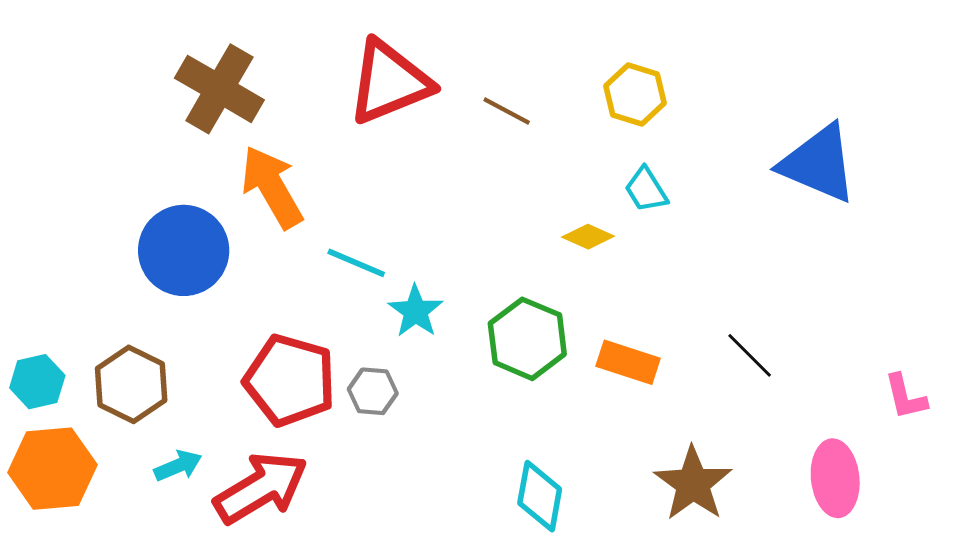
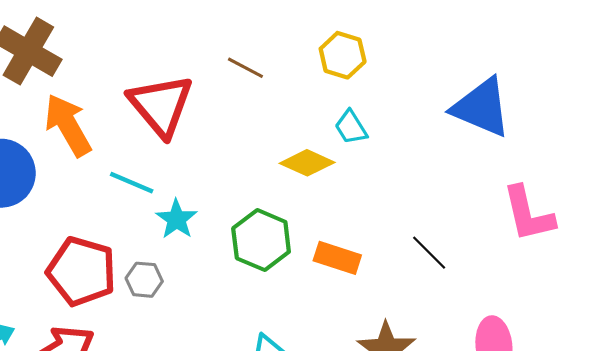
red triangle: (389, 82) -> (161, 105), moved, turned -48
yellow diamond: (588, 237) -> (307, 163), size x1.4
pink L-shape: (906, 397) -> (528, 214), moved, size x1.6

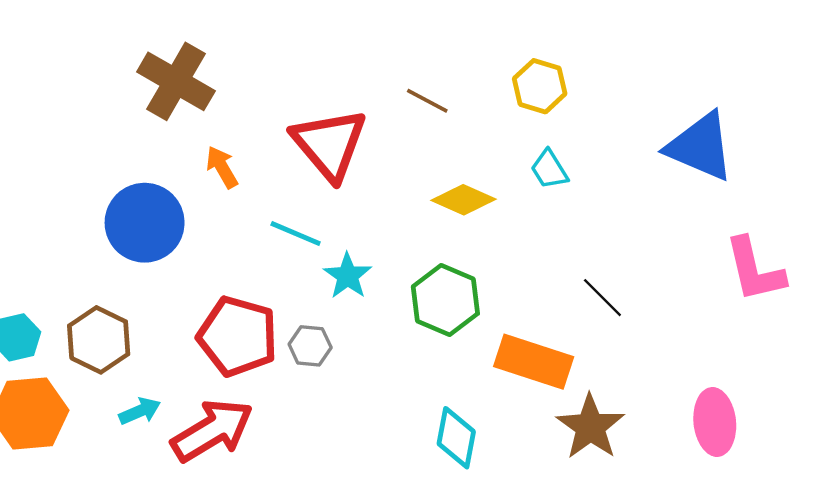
orange arrow: (68, 125) -> (222, 167), size x0.6
yellow diamond: (307, 163) -> (463, 200), moved
black line: (429, 253) -> (602, 298), moved
orange rectangle: (337, 258) -> (534, 362), moved, size x1.4

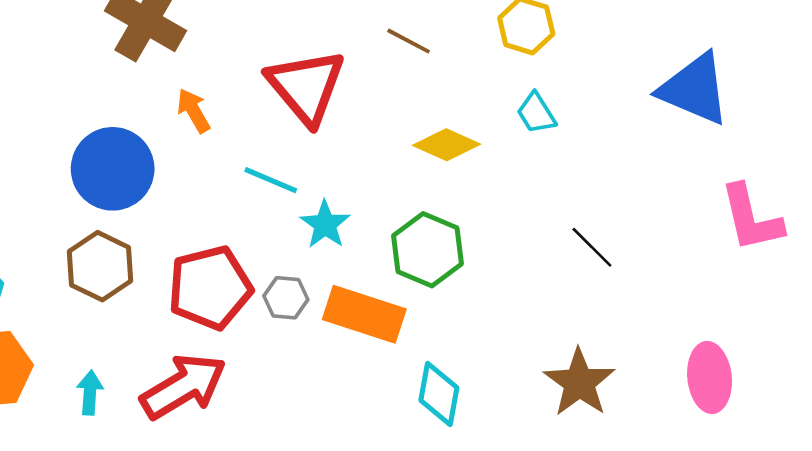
red pentagon: (238, 336) -> (210, 288), turned -30
brown hexagon: (99, 340) -> (100, 266), moved
orange rectangle: (534, 362) -> (364, 314), moved
cyan arrow: (140, 411) -> (90, 393), moved, turned -63

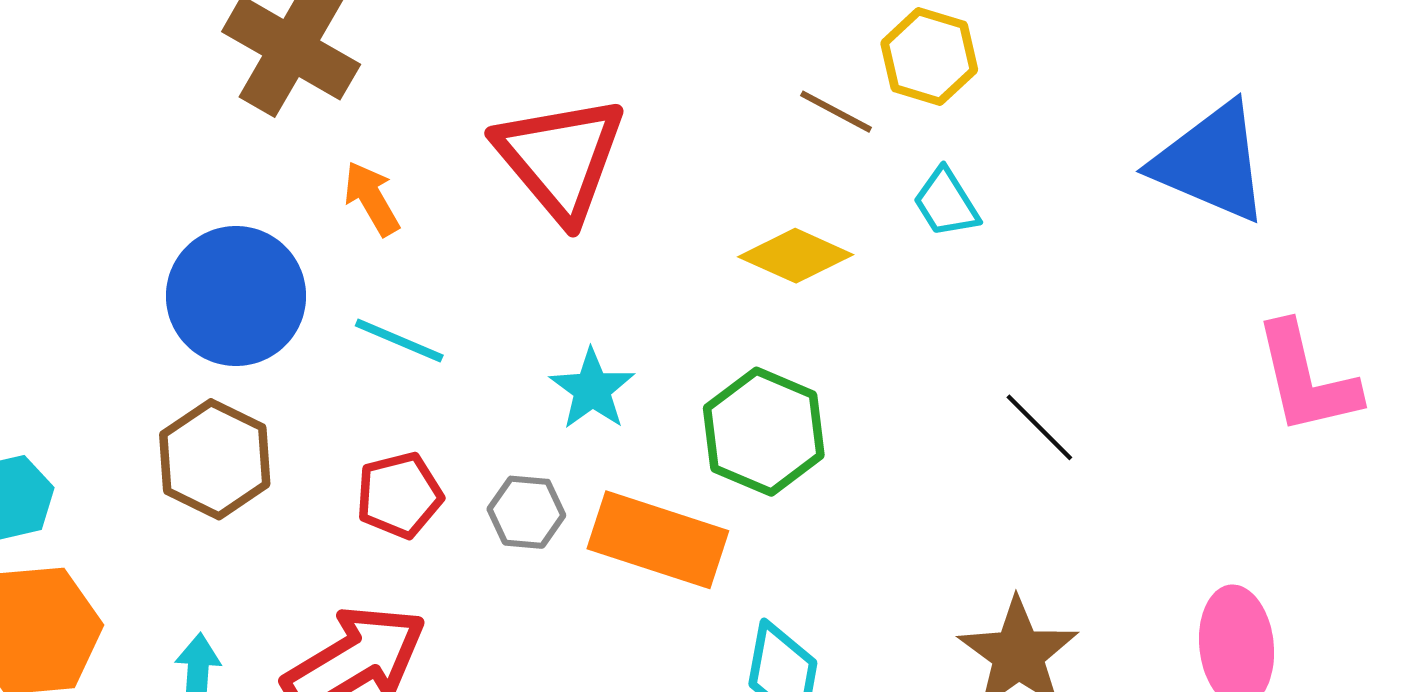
brown line: (409, 41) -> (836, 112), moved
cyan line: (271, 180) -> (399, 341), moved
red pentagon: (210, 288) -> (399, 495), size x0.6

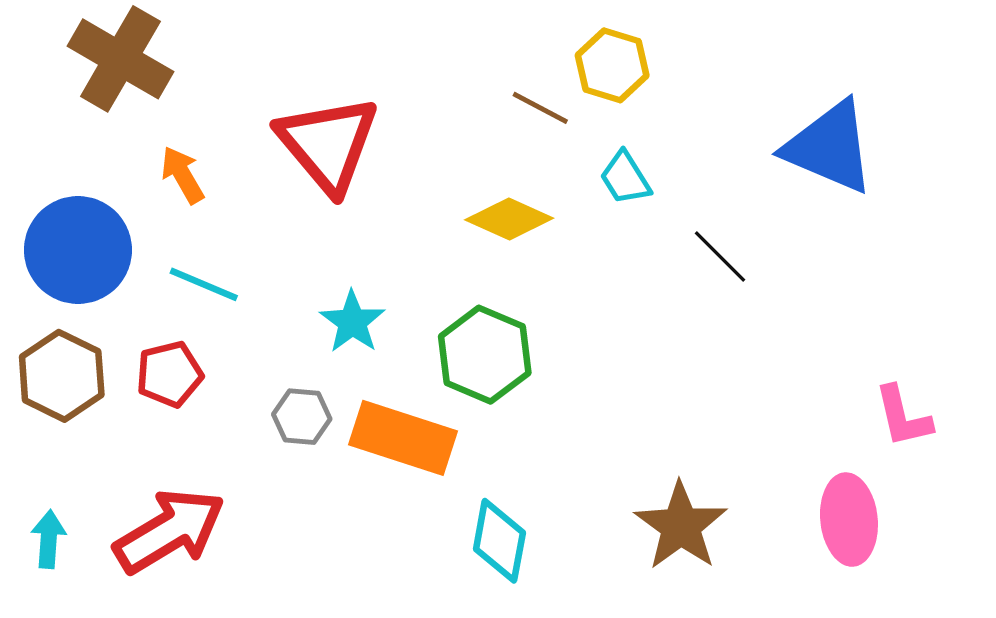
pink L-shape: (1306, 379) -> (903, 417), moved, size x0.7
black line: (1039, 427) -> (720, 257), moved
red pentagon: (399, 495) -> (169, 374), moved

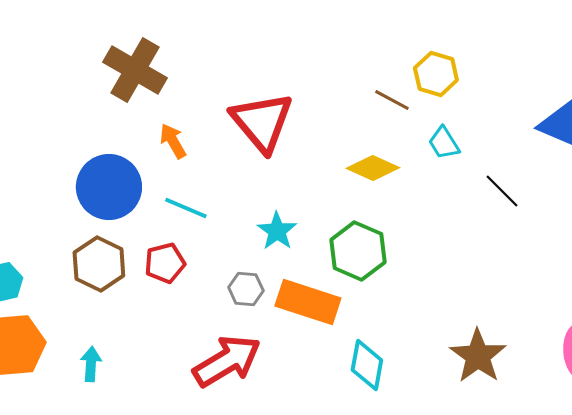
red arrow: (169, 531) -> (227, 361), moved

